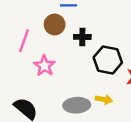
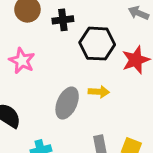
gray ellipse: (77, 105) -> (67, 103), turned -55

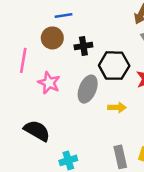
gray ellipse: (67, 103) -> (88, 89), moved

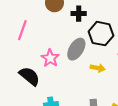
pink line: (23, 60) -> (22, 30), moved
pink star: (49, 83) -> (50, 58), moved

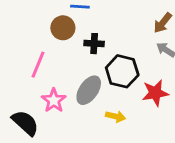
pink line: (22, 30) -> (38, 65), moved

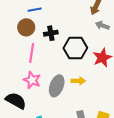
pink line: (38, 65) -> (32, 53), moved
gray ellipse: (89, 90) -> (57, 86), moved

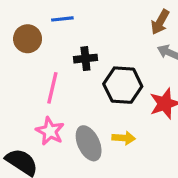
brown circle: (26, 27) -> (28, 39), moved
gray ellipse: (57, 86) -> (89, 143), turned -50

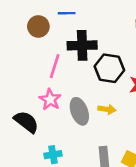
black cross: (85, 59) -> (82, 45), size x1.6

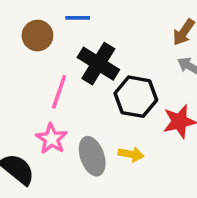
black cross: (82, 45) -> (98, 64), turned 32

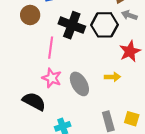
black hexagon: (136, 97) -> (104, 25), moved
yellow arrow: (131, 154) -> (112, 77), moved

